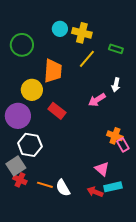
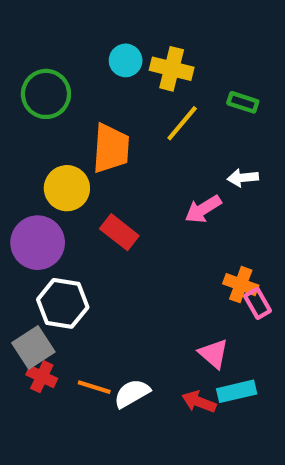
white arrow: (116, 85) -> (243, 178), turned 72
white semicircle: (63, 188) -> (132, 393), turned 90

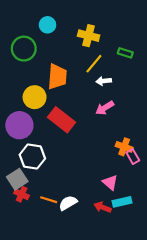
cyan circle: (126, 60) -> (47, 25), moved
white arrow: (243, 178) -> (104, 81), moved
red rectangle: (119, 232) -> (62, 120), size x1.4

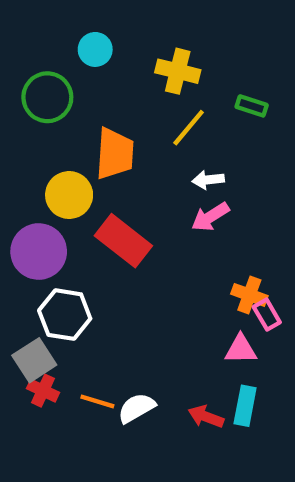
white arrow: (104, 81) -> (208, 180), moved
pink triangle: (110, 182) -> (241, 349), moved, turned -42
cyan rectangle: (122, 202) -> (245, 406), turned -66

